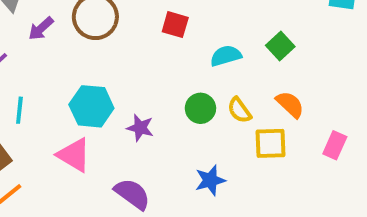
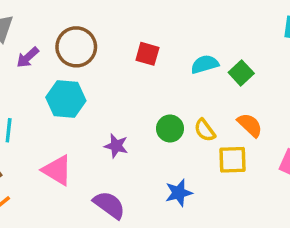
cyan semicircle: (226, 56) -> (205, 64), moved
cyan hexagon: (91, 106) -> (66, 99), moved

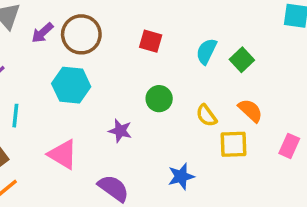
purple arrow: (28, 57) -> (42, 33), moved
cyan semicircle: (205, 64) -> (206, 51), turned -48
green circle: (170, 128) -> (159, 99), moved

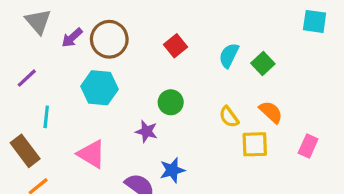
red square: (151, 41) -> (176, 46), turned 35
green circle: (159, 99) -> (171, 102), moved
blue star: (181, 176) -> (172, 170), moved

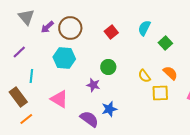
cyan semicircle: (229, 55) -> (144, 28), moved

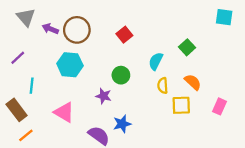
purple arrow: (47, 27) -> (50, 29), turned 64
cyan semicircle: (144, 28) -> (156, 61), moved
yellow semicircle: (144, 76) -> (163, 86), turned 32

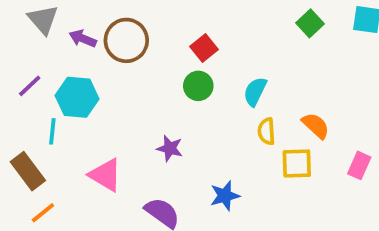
green square: (187, 47) -> (310, 23), moved
cyan hexagon: (70, 65) -> (77, 97), moved
green circle: (121, 75) -> (198, 86), moved
blue star: (122, 124) -> (225, 196), moved

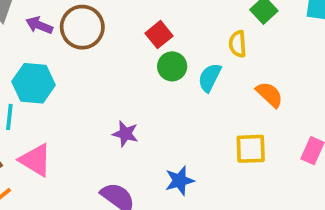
green circle: (198, 86) -> (172, 66), moved
orange semicircle: (316, 126) -> (269, 94), moved
yellow semicircle: (266, 131) -> (238, 44), moved
pink triangle: (105, 175) -> (35, 160), moved

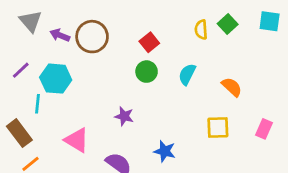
yellow semicircle: (238, 44) -> (201, 30), moved
green circle: (172, 66) -> (147, 72), moved
pink triangle: (35, 160) -> (77, 140), moved
blue star: (180, 181) -> (165, 151), turned 30

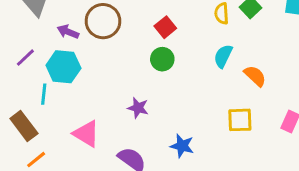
purple arrow: (60, 35) -> (68, 32), moved
cyan semicircle: (187, 74) -> (223, 56), moved

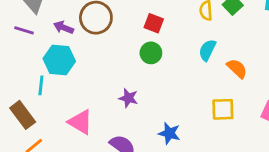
red square: (165, 27) -> (154, 23), turned -30
purple line: (25, 58) -> (24, 30), moved, turned 60

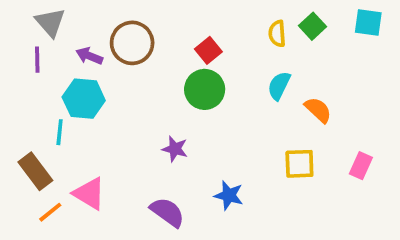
red square: (154, 23) -> (208, 50), turned 30
purple line: (24, 30) -> (37, 60), turned 72
green circle: (151, 53) -> (205, 89), size x1.4
pink triangle: (80, 122) -> (89, 194), moved

